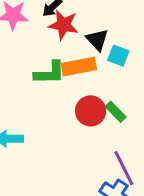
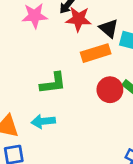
green L-shape: (50, 73) -> (53, 83), moved

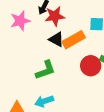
black triangle: (109, 28) -> (56, 39), moved

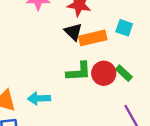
green L-shape: (45, 70) -> (79, 72), moved

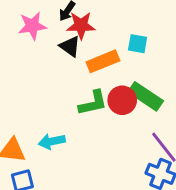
black triangle: (73, 32) -> (70, 46), moved
green rectangle: (124, 73) -> (146, 96), size x1.6

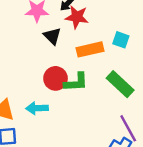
black triangle: (70, 46) -> (52, 36), moved
red circle: (122, 100) -> (56, 78), moved

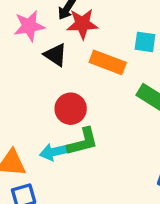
orange rectangle: (90, 49) -> (108, 62), turned 45
green L-shape: (76, 82) -> (83, 142), moved

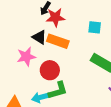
pink star: (29, 26) -> (26, 57), moved
orange rectangle: (108, 62) -> (58, 41), moved

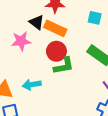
red circle: (50, 70) -> (56, 51), moved
green L-shape: (58, 90) -> (64, 66), moved

